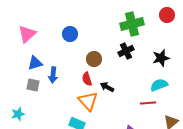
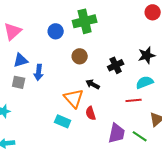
green cross: (132, 24) -> (85, 21), moved
black cross: (126, 51) -> (116, 65), moved
red semicircle: (87, 79) -> (91, 113), moved

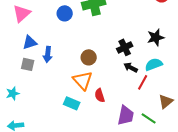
brown circle: (80, 56) -> (89, 57), moved
black arrow: (93, 84) -> (131, 67), moved
red line: (134, 100) -> (143, 82), turned -56

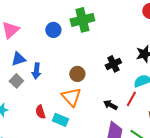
gray square: (28, 64) -> (16, 81), turned 32
black arrow: (131, 67) -> (110, 105), moved
red semicircle: (100, 95) -> (40, 112), moved

